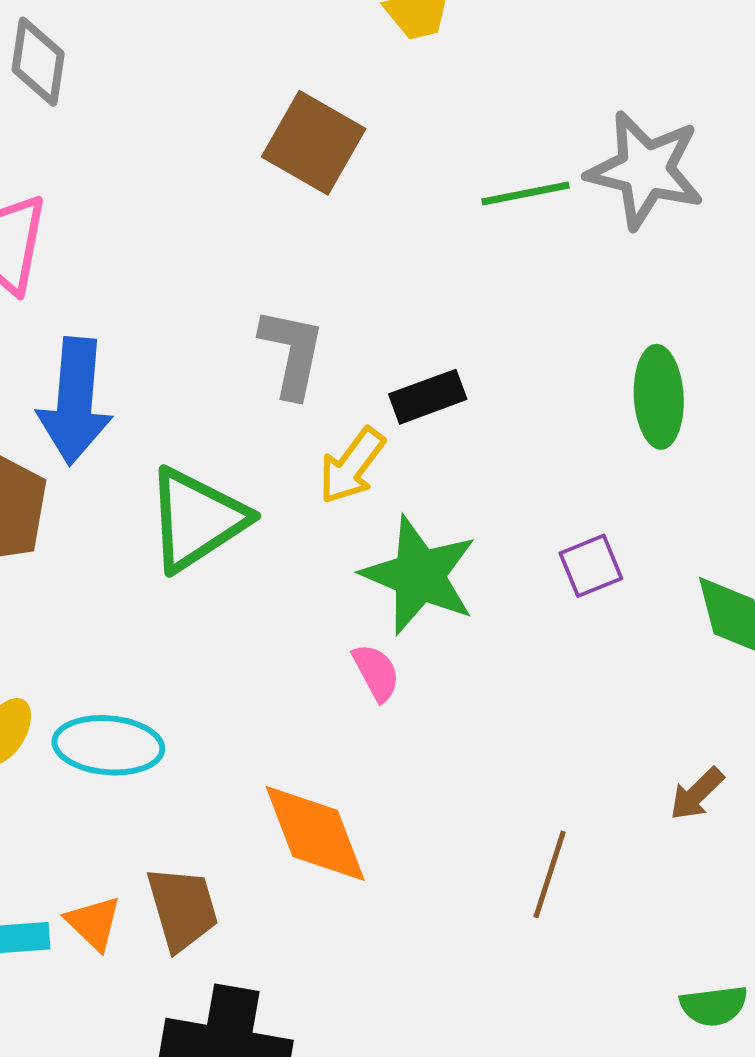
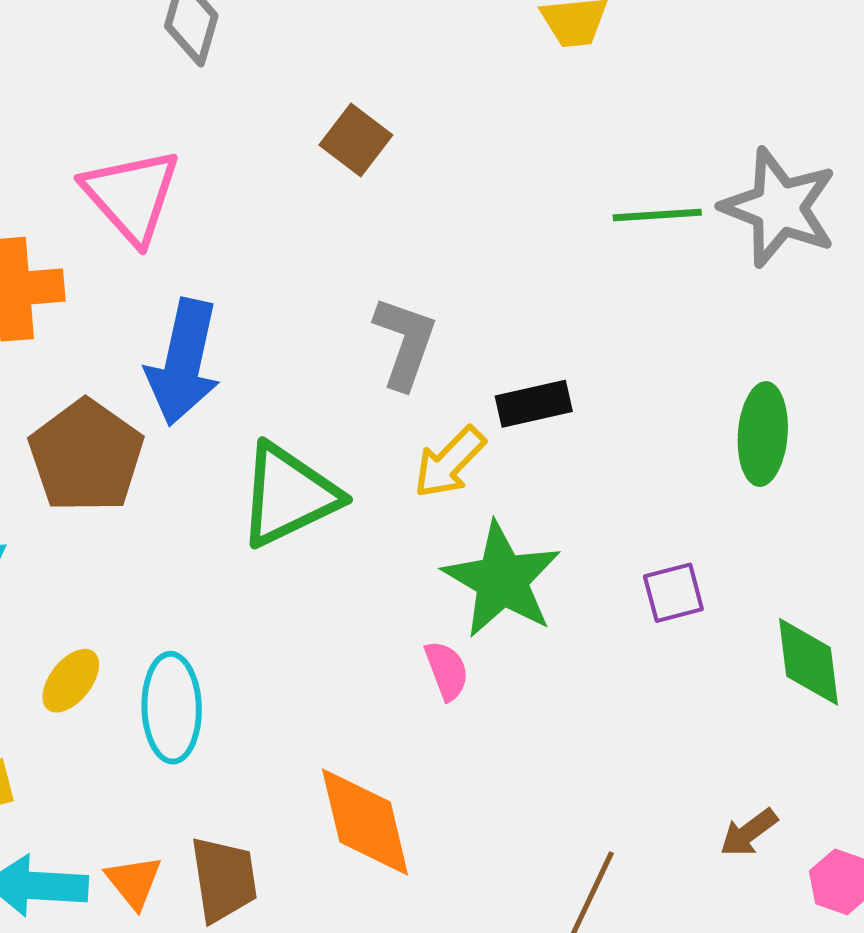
brown square: (314, 143) -> (356, 140), moved, size x0.7
cyan ellipse: (108, 745) -> (172, 708), turned 76

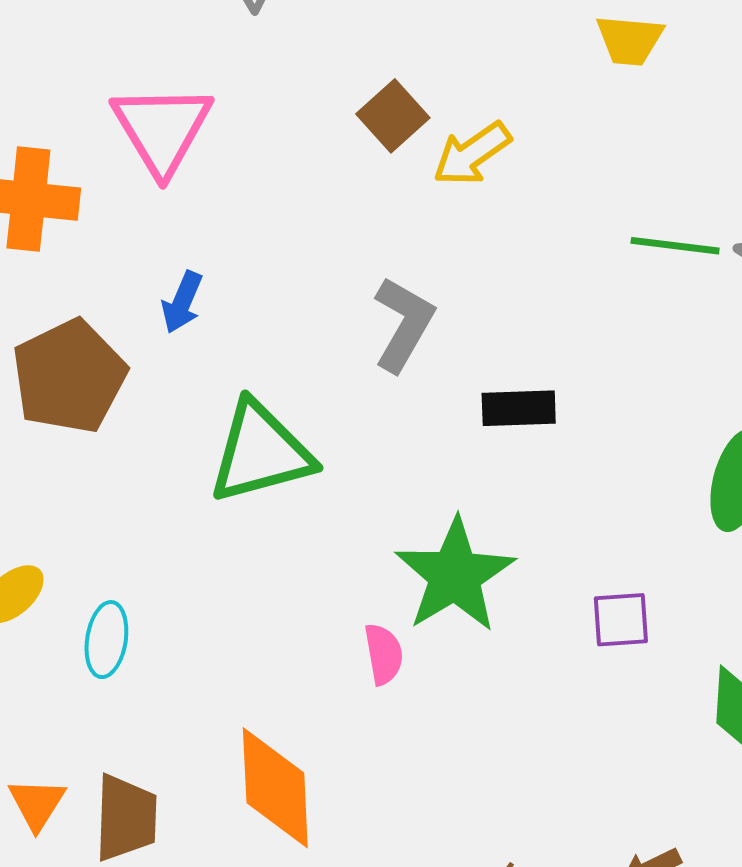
blue arrow: (183, 362) -> (182, 302), size x0.5
yellow arrow: (449, 462) -> (472, 154), moved
cyan ellipse: (172, 708) -> (106, 640), size x0.7

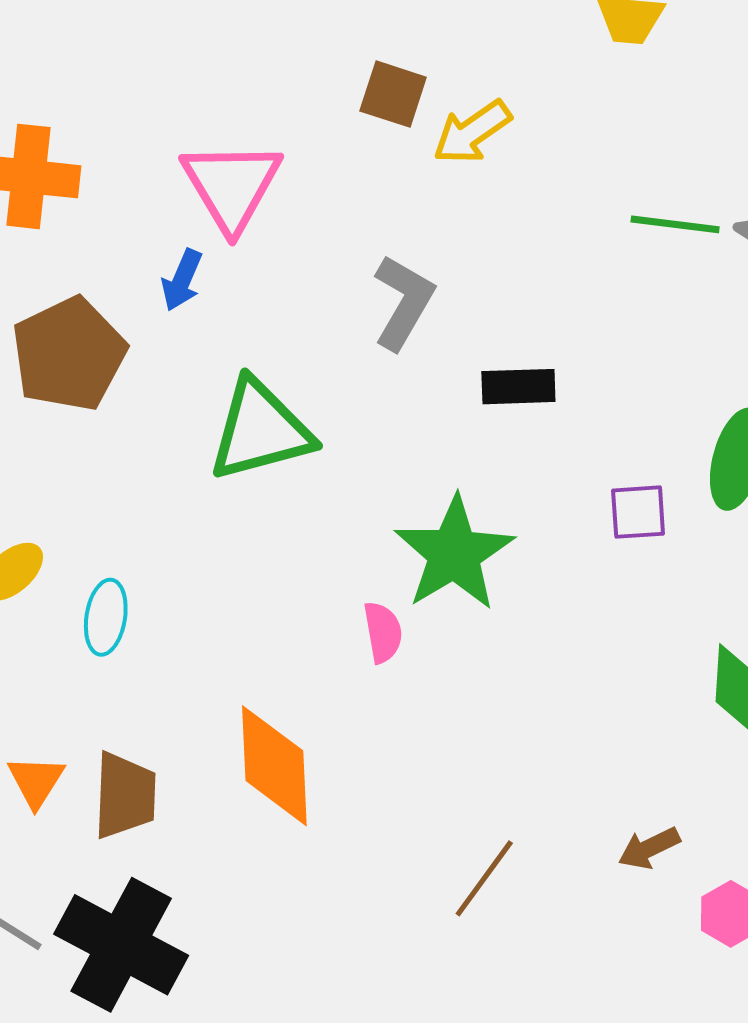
brown square: (393, 116) -> (393, 94), turned -30
pink triangle: (162, 129) -> (232, 186), moved
purple square: (621, 620) -> (638, 512), moved

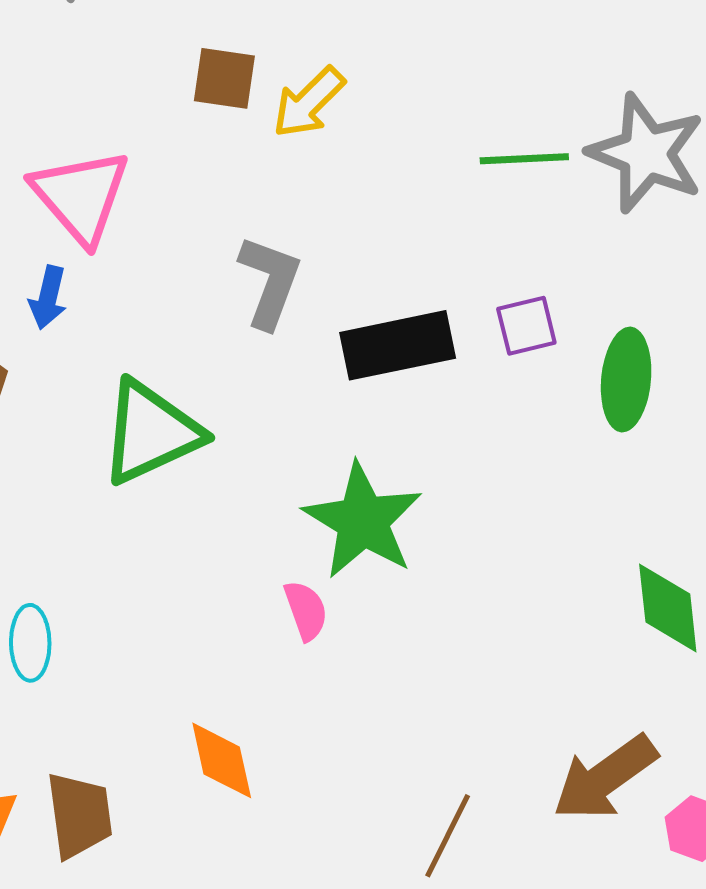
black rectangle: (518, 387) -> (398, 345), size x1.5
purple square: (638, 512) -> (526, 326), moved
orange diamond: (274, 766) -> (222, 760), size x0.7
brown arrow: (649, 848) -> (605, 778), size x1.8

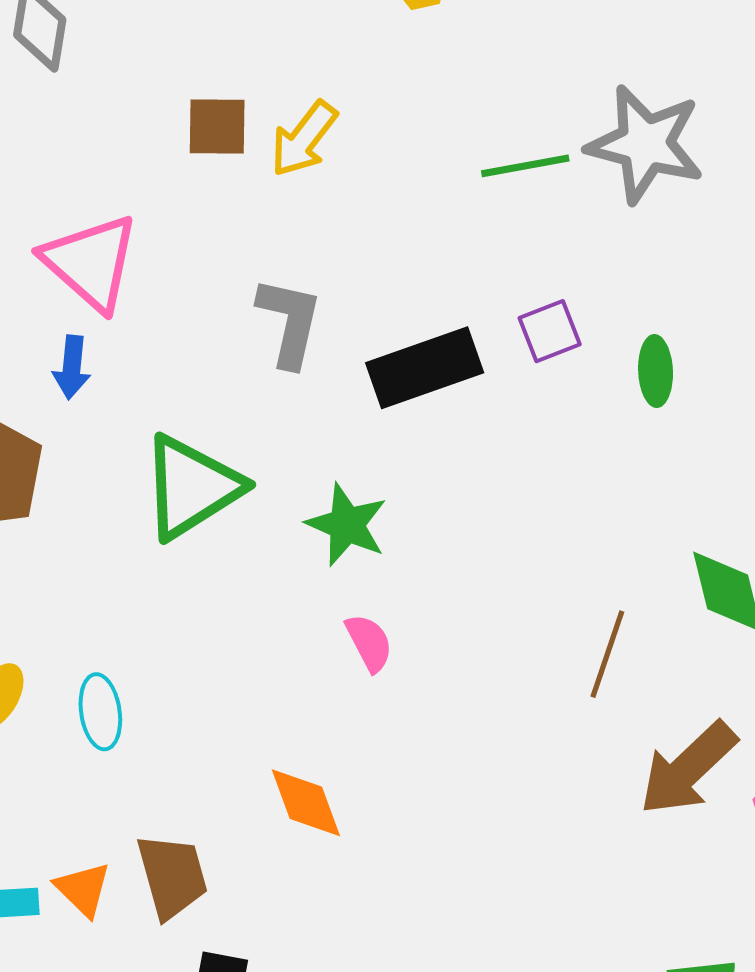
green ellipse: (626, 379) -> (656, 371), size x0.7
green star: (363, 521) -> (347, 525), moved, size x0.7
brown line: (448, 836) -> (607, 654), moved

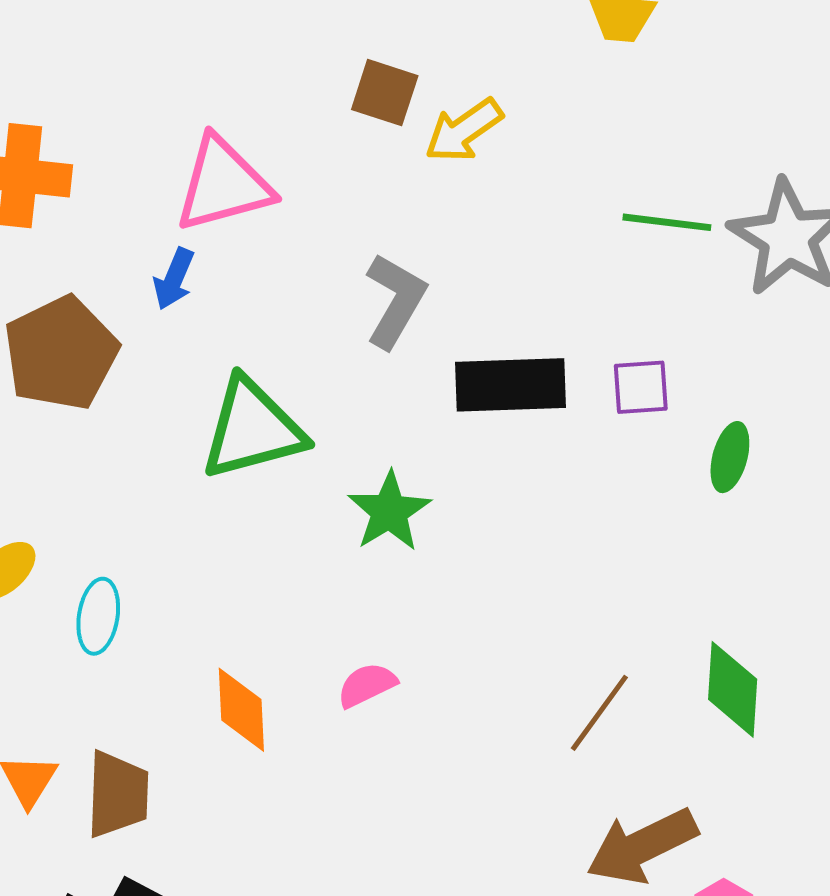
pink triangle: (91, 262) -> (223, 184), turned 46
pink semicircle: (369, 643) -> (367, 685), moved, turned -106
orange diamond: (306, 803) -> (241, 710), moved

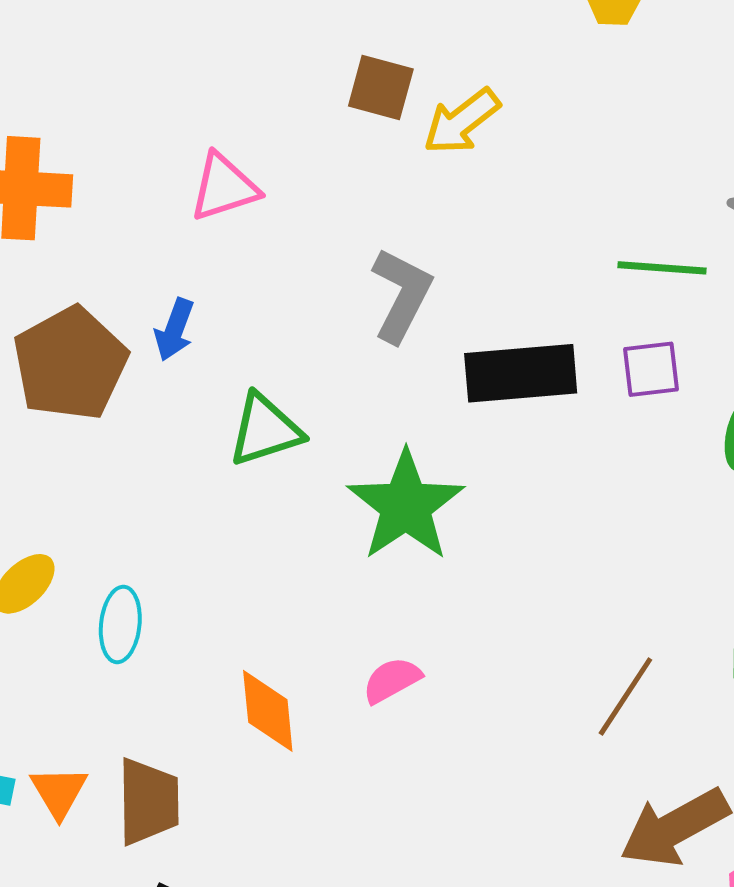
pink triangle: (223, 184) -> (224, 187), size x0.7
green line: (667, 222) -> (662, 268), moved
blue arrow: (174, 279) -> (174, 330), moved
green triangle: (252, 429) -> (265, 430), size x0.7
green star: (389, 511) -> (406, 506), size x1.4

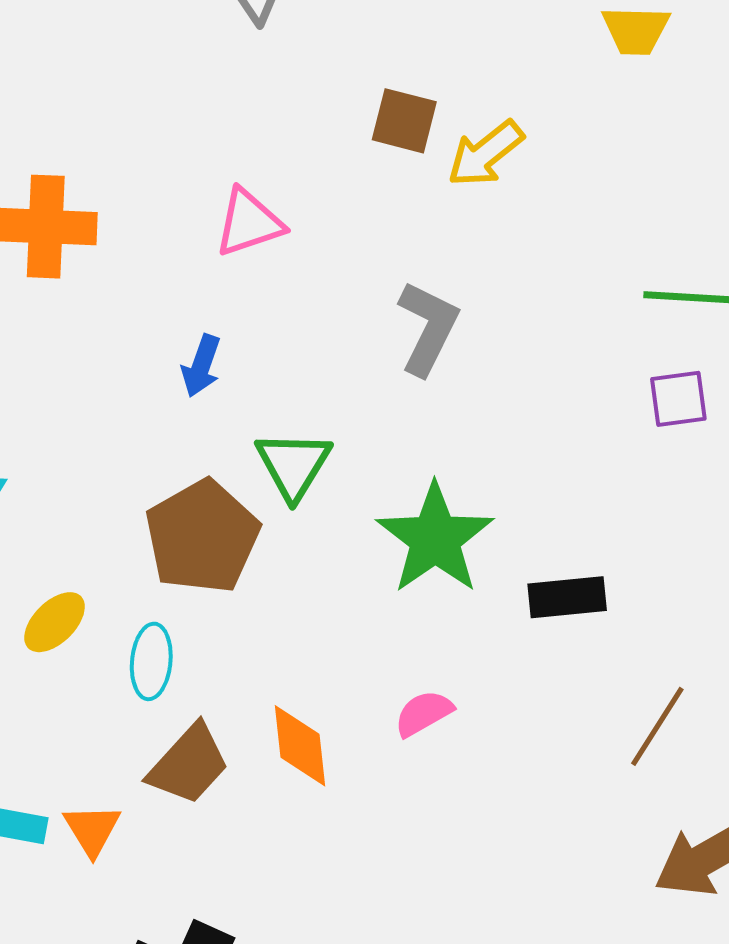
brown pentagon: (70, 364) -> (202, 537), moved
black rectangle: (521, 373) -> (567, 597), moved, size x0.7
green triangle: (265, 430) -> (293, 465), turned -40
brown trapezoid: (148, 802) -> (189, 764), moved, turned 44

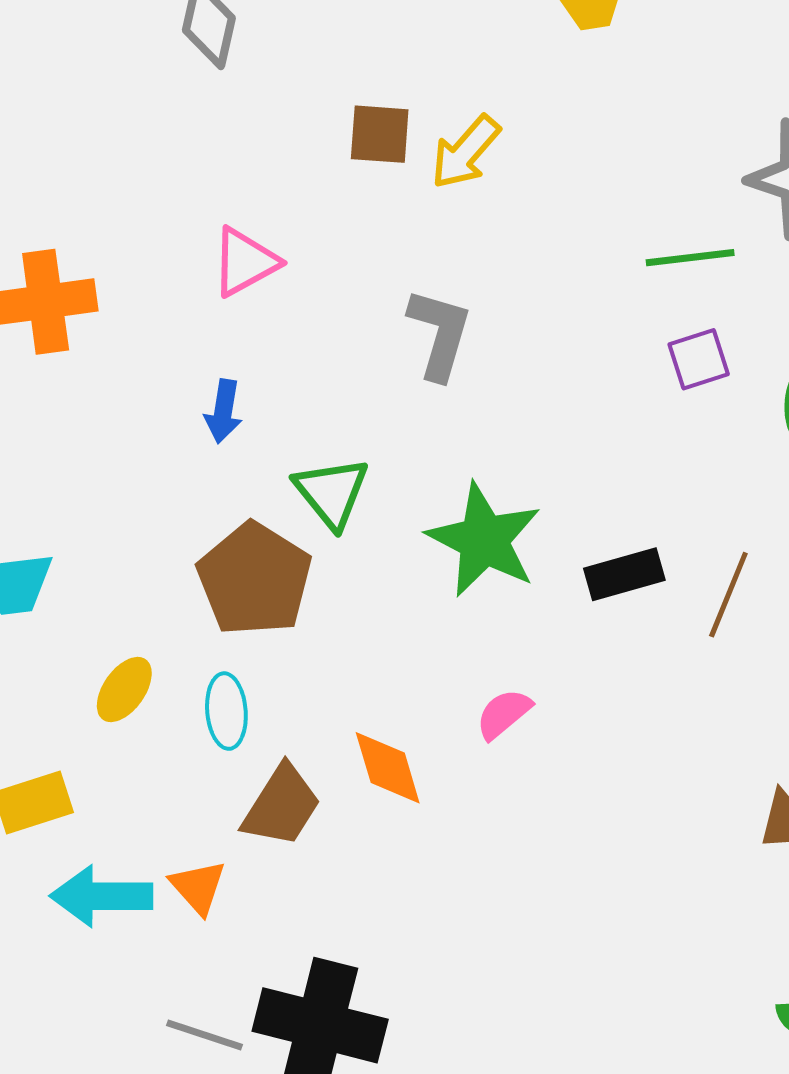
brown line: (657, 726) -> (728, 595), moved

